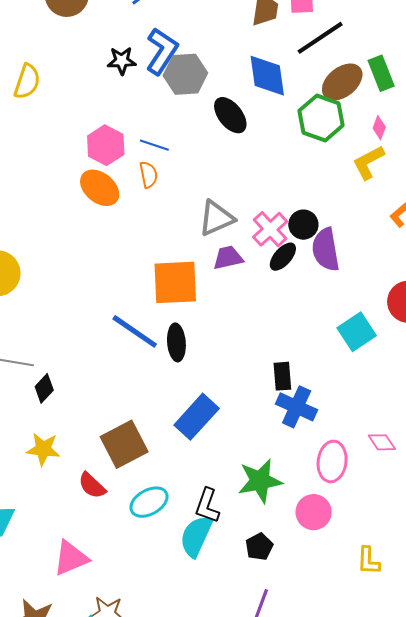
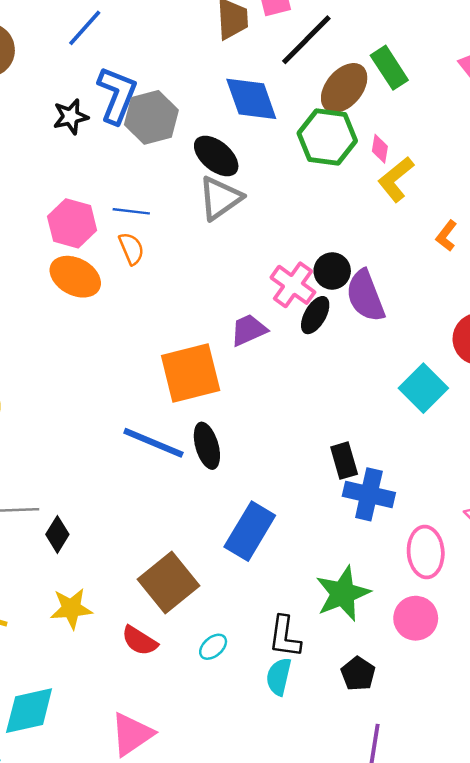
pink diamond: (379, 128) -> (380, 149), moved
gray triangle: (216, 218) -> (220, 198), moved
cyan ellipse: (149, 502) -> (213, 647), size x0.6
cyan semicircle: (196, 536) -> (279, 677), size x0.7

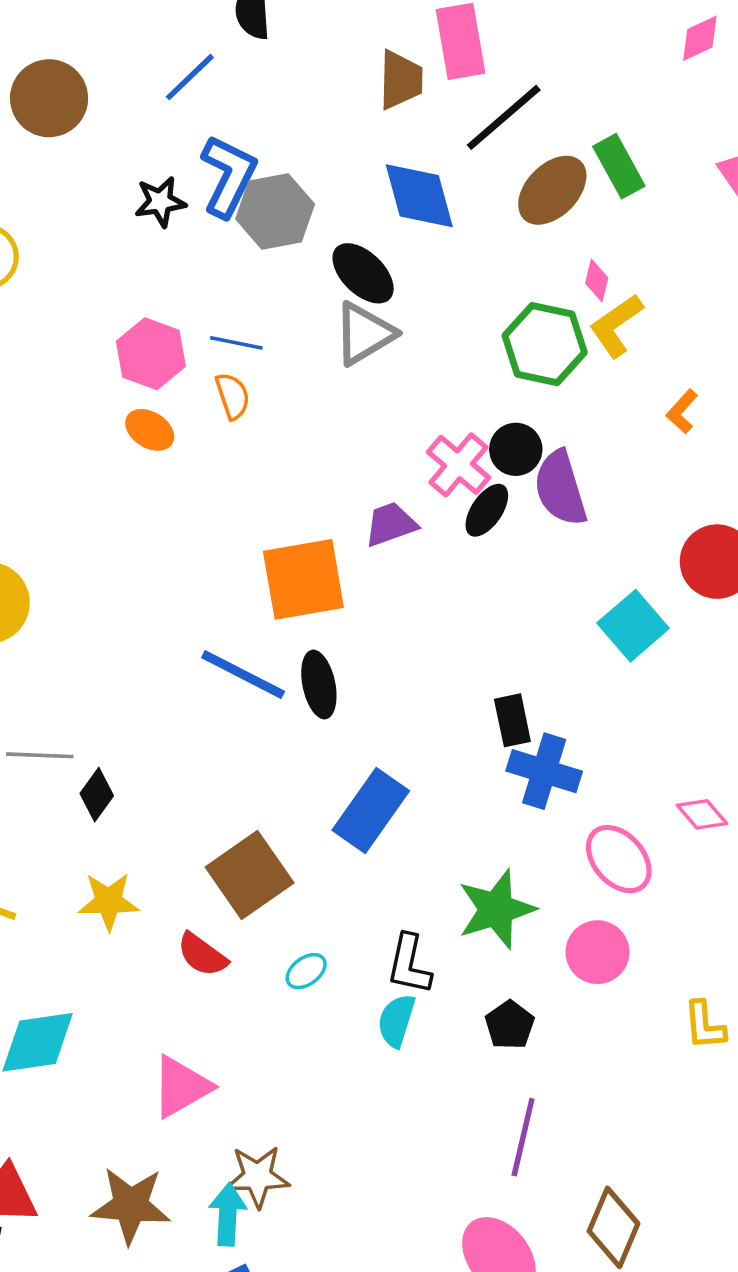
green hexagon: (327, 137) -> (545, 344), moved
orange ellipse: (75, 277) -> (150, 430), size x0.7
pink ellipse: (426, 552) -> (619, 859), turned -42

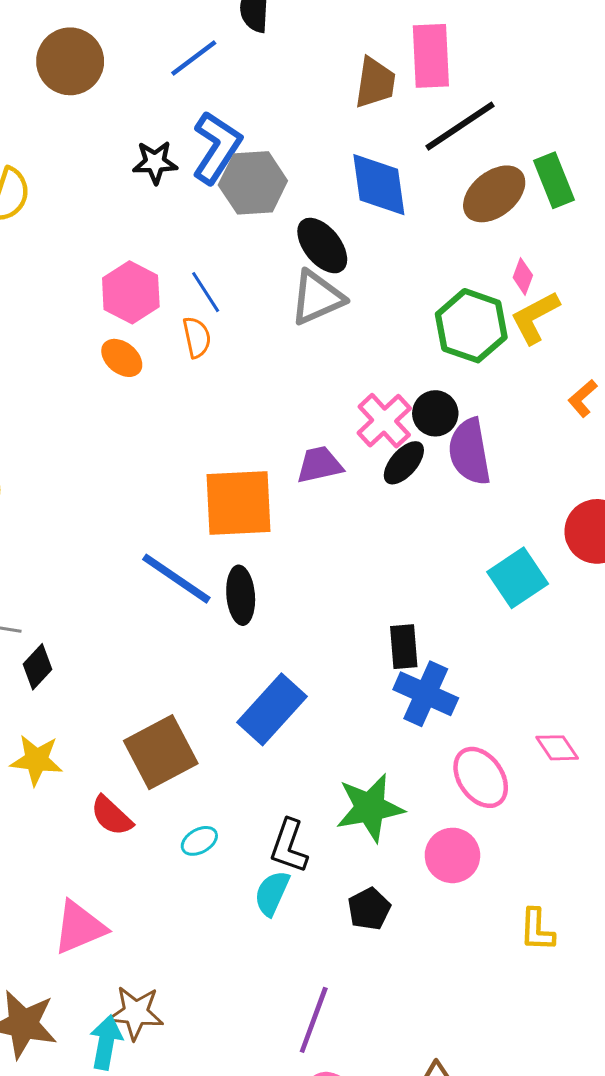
blue line: (236, 343) -> (206, 292), turned 39
purple line: (523, 1137) -> (314, 1020), moved

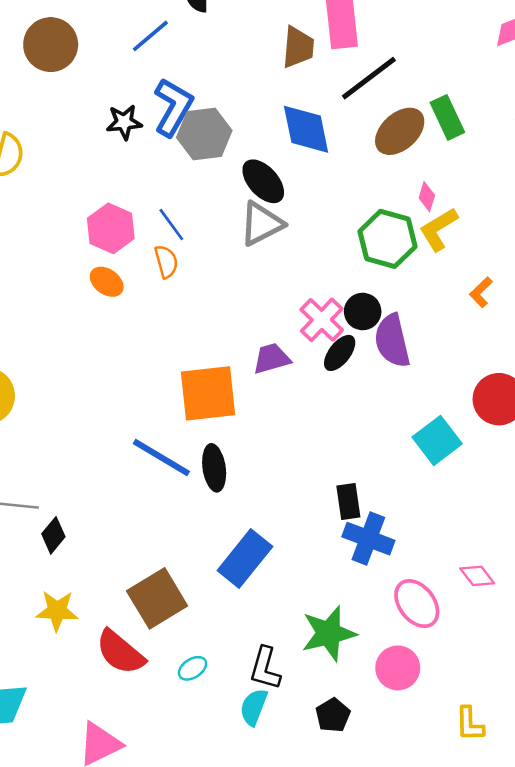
red semicircle: (112, 816) -> (120, 652), size x1.4

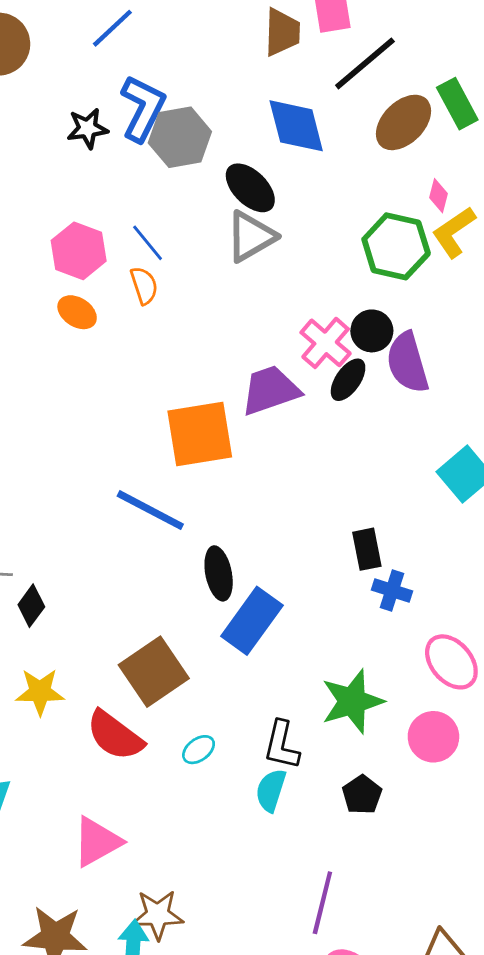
purple trapezoid: (272, 359) -> (270, 390), size x1.4
black ellipse: (214, 468) -> (219, 573), moved
blue cross: (368, 539) -> (392, 590), size x0.7

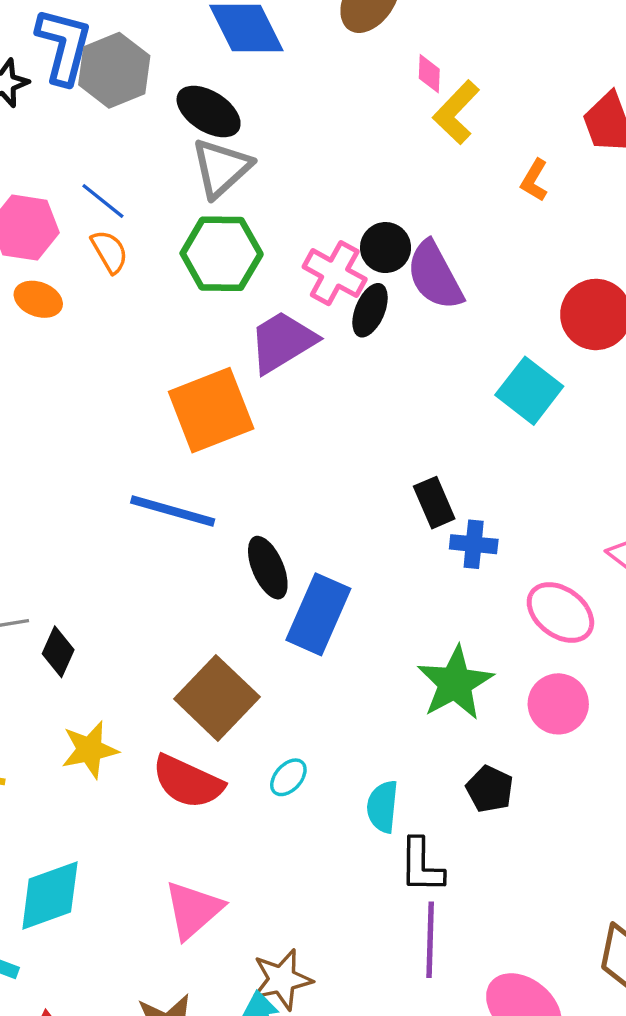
green hexagon: (396, 246) -> (222, 254), moved
black L-shape: (282, 745) -> (421, 866), moved
purple line: (322, 903) -> (430, 940), moved

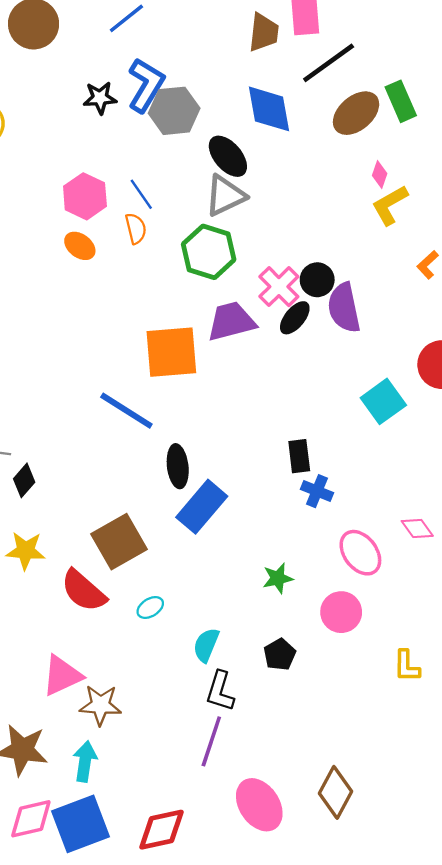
green star: (455, 683) -> (278, 578), size x0.6
brown star: (282, 979) -> (100, 705), moved

